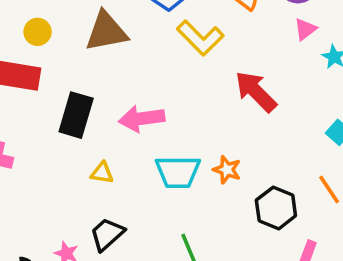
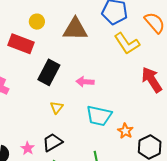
pink arrow: (142, 119) -> (85, 82), size x0.7
orange star: (227, 170) -> (125, 131), moved
yellow triangle: (102, 173) -> (57, 108), turned 48

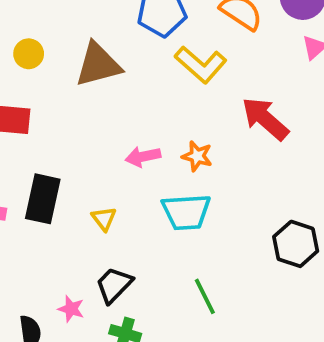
yellow circle: (37, 22) -> (29, 54), moved
black rectangle: (49, 72) -> (43, 199), moved
orange star: (125, 131) -> (197, 156), moved

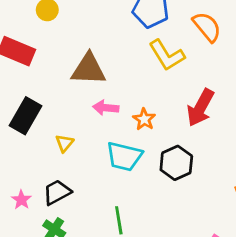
brown triangle: (98, 65) -> (89, 69), moved
red arrow: (265, 119) -> (200, 108), turned -120
black hexagon: (296, 244) -> (176, 163), moved

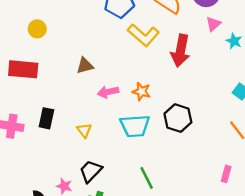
brown triangle: (89, 69) -> (85, 66), size x0.6
red arrow: (200, 108) -> (181, 51), moved
black rectangle: (26, 116) -> (46, 118), size x0.7

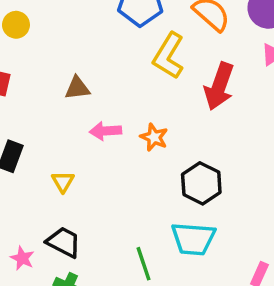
yellow L-shape: (143, 35) -> (169, 56), turned 72
cyan trapezoid: (135, 126) -> (193, 239), moved
black trapezoid: (91, 171) -> (64, 242), turned 65

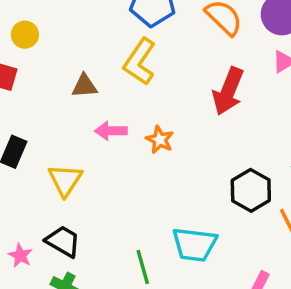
yellow circle: (16, 25) -> (25, 35), moved
yellow L-shape: (169, 56) -> (140, 62), moved
yellow triangle: (63, 182) -> (65, 180), size x1.5
black hexagon: (201, 183) -> (251, 190), moved

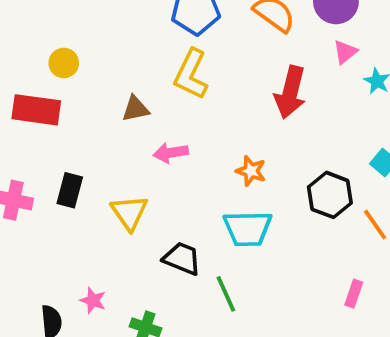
orange star: (160, 140) -> (251, 171), moved
black trapezoid: (63, 241) -> (182, 258), moved
cyan trapezoid: (194, 244) -> (248, 229), moved

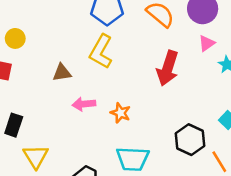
orange star: (251, 171) -> (120, 113), moved
yellow triangle: (129, 213) -> (36, 156), moved

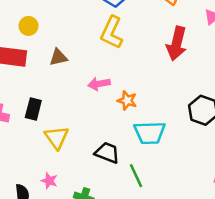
brown triangle: (62, 73) -> (58, 57), moved
orange star: (120, 113) -> (127, 100), moved

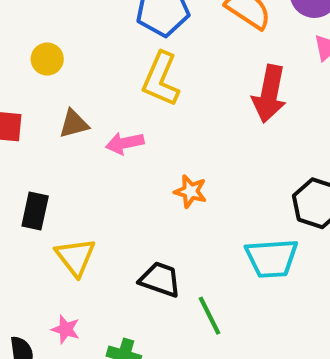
yellow circle: (29, 26) -> (47, 59), moved
pink arrow: (99, 84) -> (125, 143), moved
cyan trapezoid: (150, 133) -> (272, 258), moved

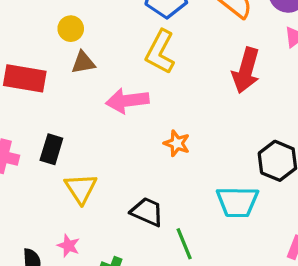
brown triangle: (74, 124) -> (83, 62), moved
pink arrow: (125, 143) -> (127, 101), size x1.4

